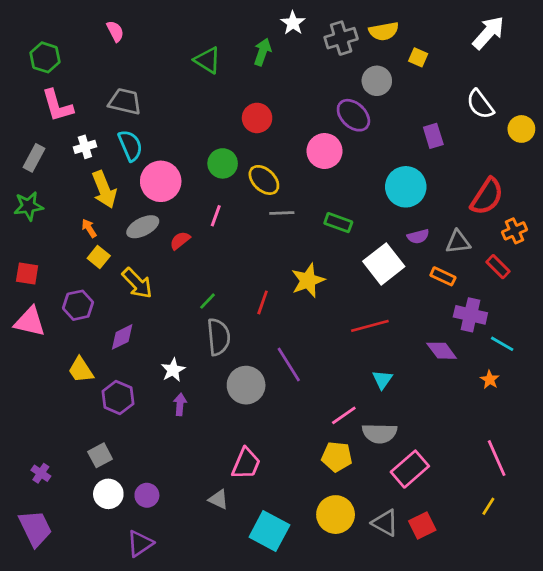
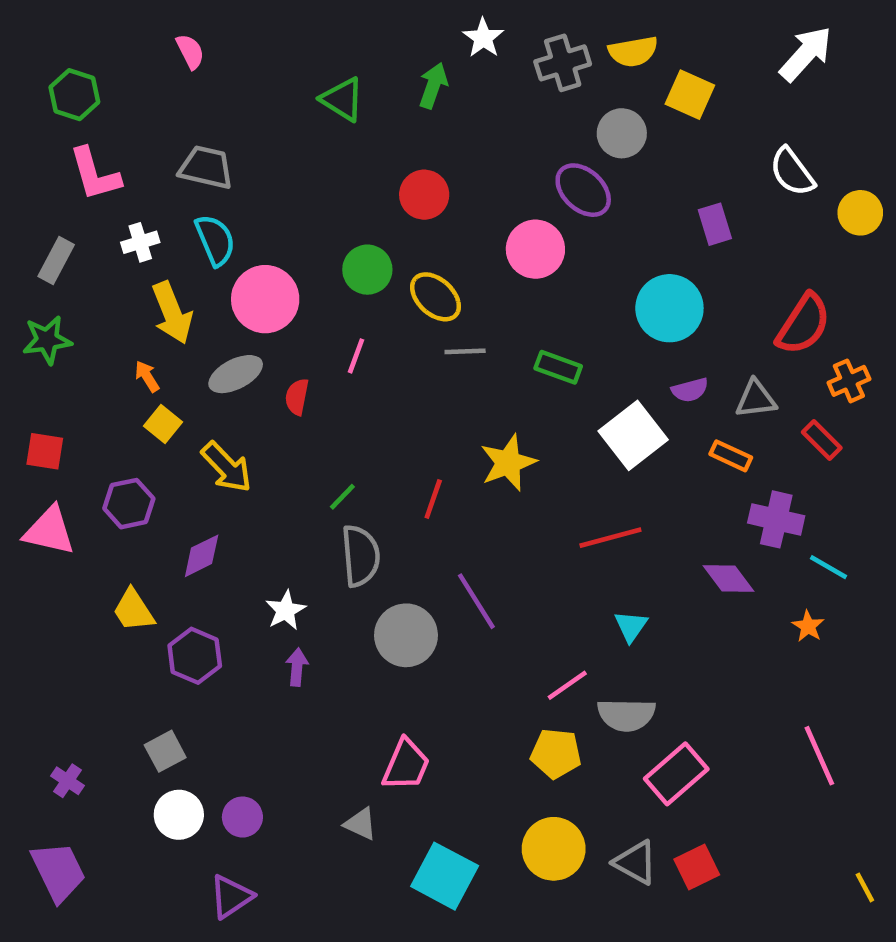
yellow square: (418, 57) -> (690, 95), size x1.5
red semicircle: (180, 241) -> (297, 397), turned -40
yellow line: (488, 506) -> (865, 887), moved, turned -60

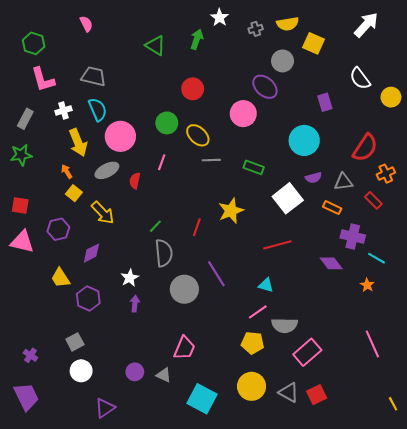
gray cross: (563, 63) -> (256, 29), size x0.6
cyan triangle: (631, 626) -> (266, 285), moved, turned -49
purple circle: (242, 817) -> (135, 372), moved

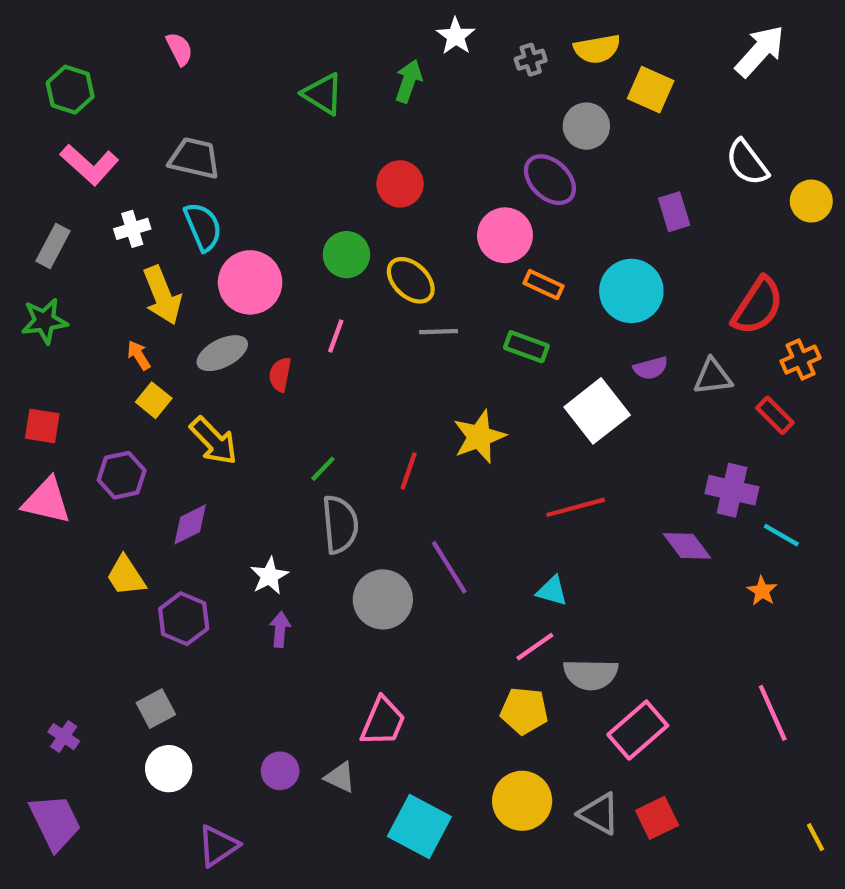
pink L-shape: (43, 80) -> (89, 165), turned -32
orange rectangle: (332, 208) -> (544, 285), moved

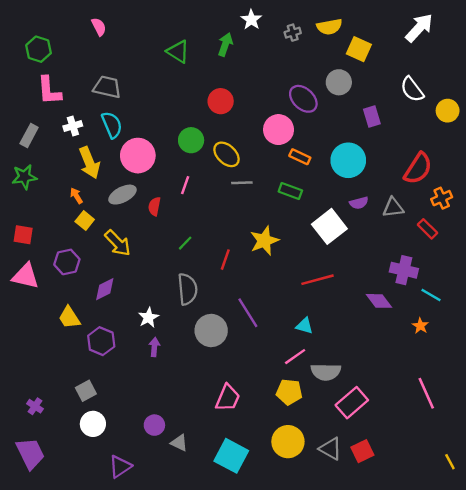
gray circle: (586, 126) -> (339, 82), moved
pink L-shape: (89, 165) -> (49, 91), turned 44
green line: (323, 469) -> (185, 243), moved
pink trapezoid: (383, 722) -> (228, 398), moved
gray triangle: (340, 777) -> (179, 443), moved

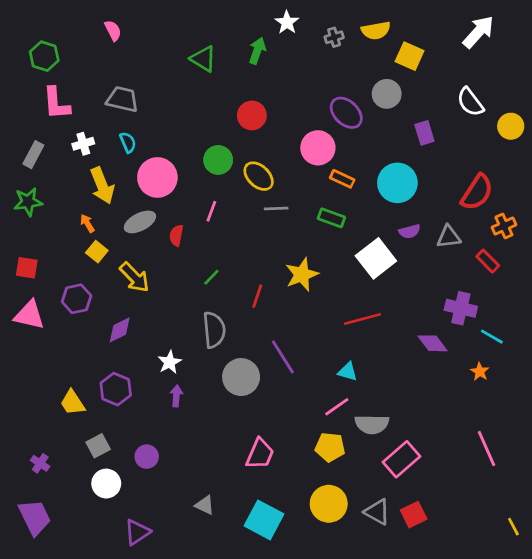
cyan semicircle: (112, 125) -> (128, 142), size x0.7
yellow trapezoid: (69, 317) -> (73, 403), moved
purple circle: (154, 425) -> (147, 457), moved

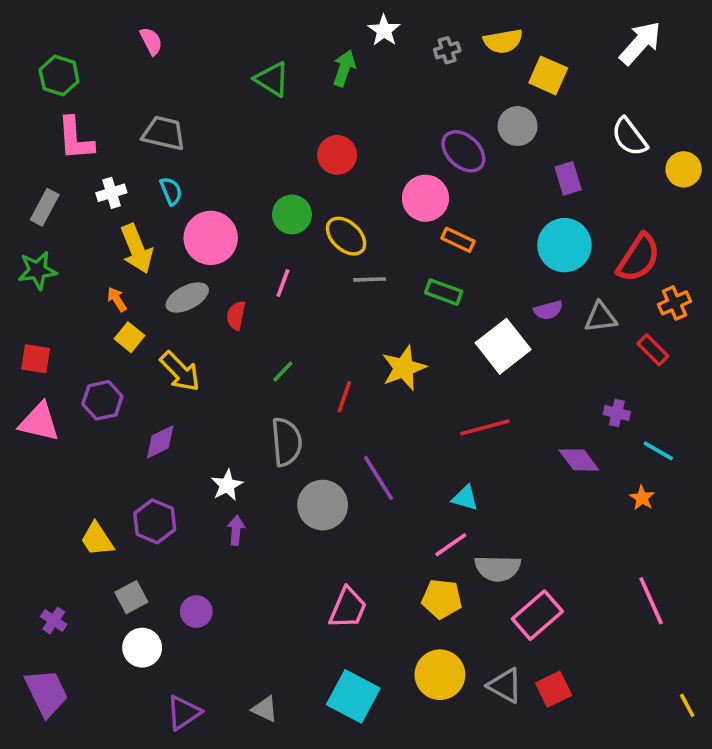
cyan circle: (397, 183) -> (564, 245), moved
purple cross: (461, 308) -> (617, 413), size x0.6
gray triangle: (205, 505) -> (265, 709), moved

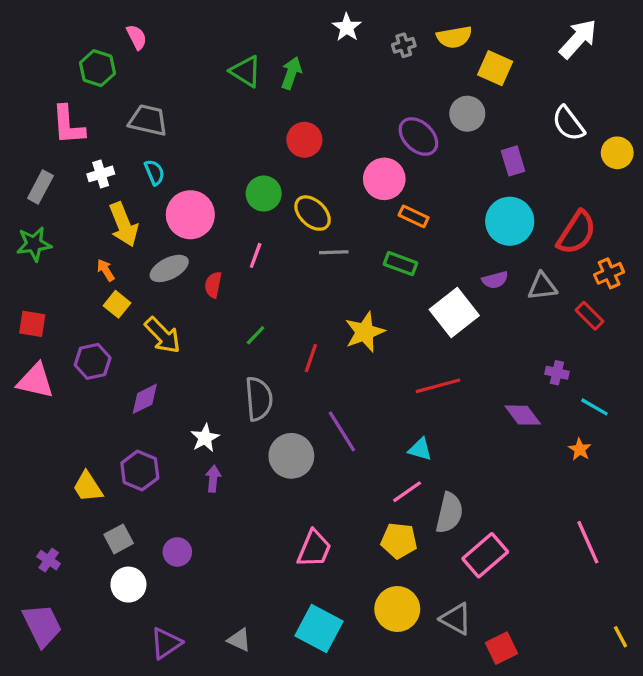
green arrow: (344, 68) -> (291, 73), moved
green hexagon: (59, 75) -> (97, 68), moved
gray semicircle: (498, 568) -> (449, 513), turned -78
red square: (554, 689) -> (502, 648), moved

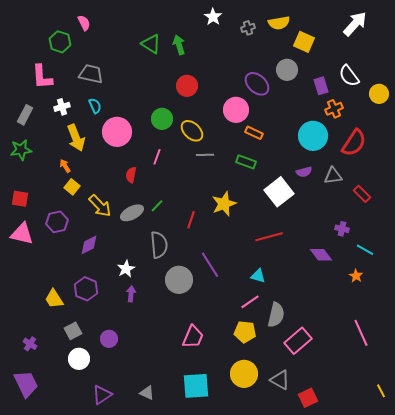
green arrow: (291, 73) -> (179, 45), turned -36
purple rectangle: (513, 161) -> (321, 86), moved
gray ellipse: (169, 268) -> (132, 213), moved
orange cross: (609, 273) -> (334, 109), moved
cyan square: (319, 629) -> (196, 386), turned -32

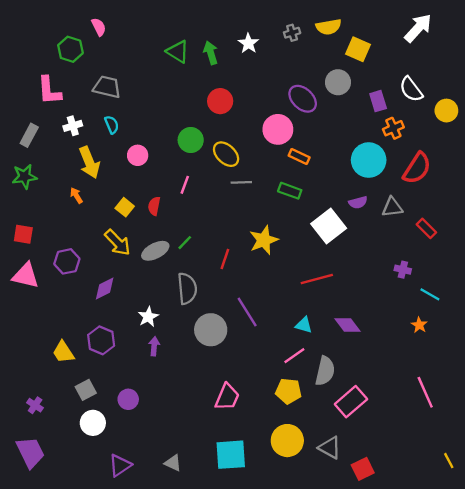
white star: (213, 17) -> (248, 43), moved
pink circle: (117, 132) -> (138, 155), size x0.6
yellow square: (72, 187) -> (125, 207), moved
purple diamond: (321, 255) -> (347, 325), moved

